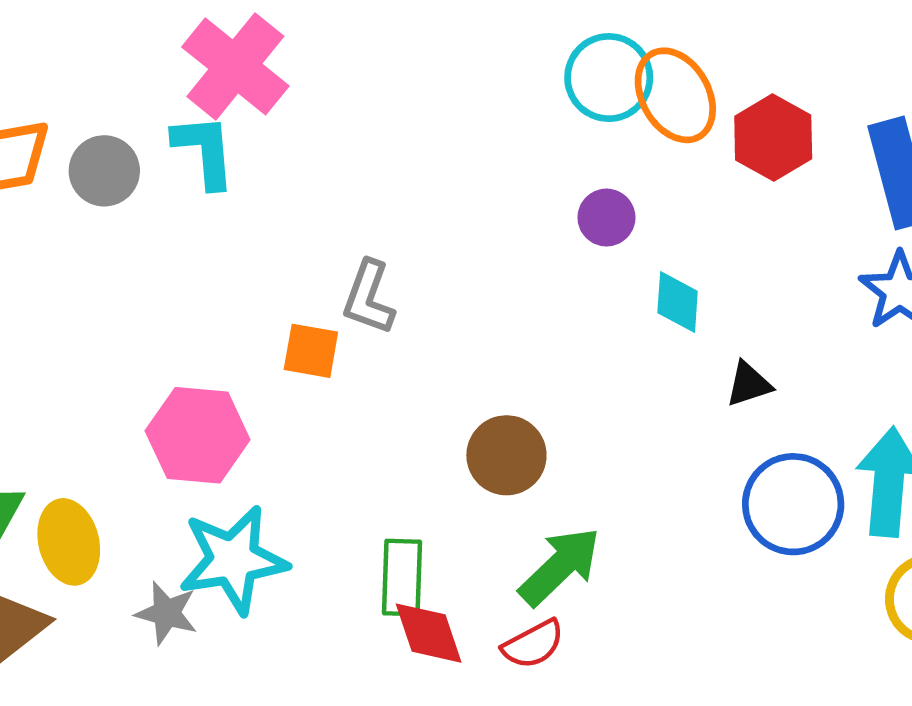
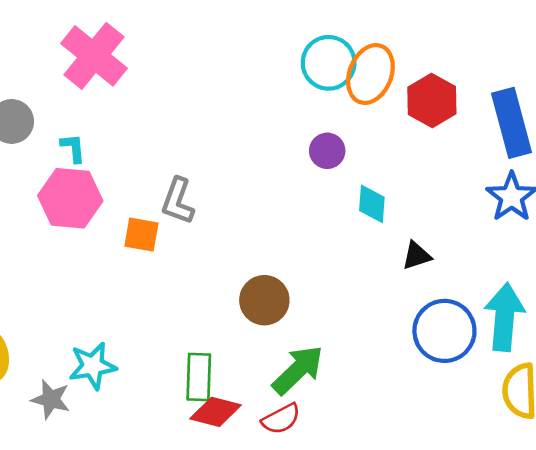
orange ellipse: (675, 95) -> (370, 74), turned 52
cyan L-shape: (204, 151) -> (73, 148), moved, size x0.6
pink hexagon: (198, 435) -> (70, 198), moved
cyan star: (233, 560) -> (93, 366), size x0.7
red diamond: (429, 633) -> (215, 412), turned -57

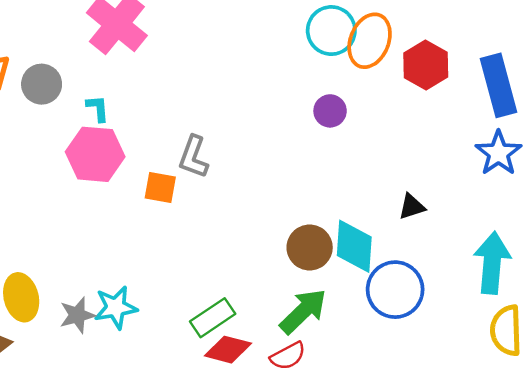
cyan diamond: (372, 204) -> (354, 246), moved, size x1.5
brown circle: (264, 300) -> (310, 247), moved
blue circle: (444, 331) -> (395, 290), moved
green rectangle: (199, 377) -> (213, 318), turned 54
gray star: (51, 399) -> (77, 315), moved, turned -30

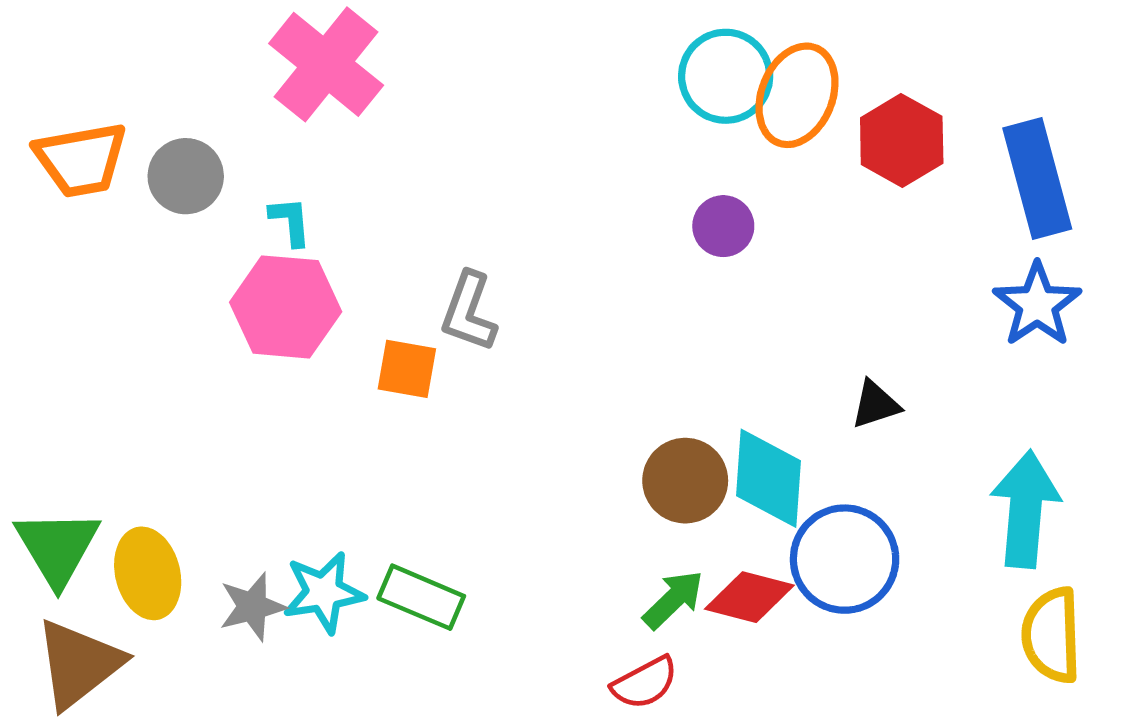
green arrow: (303, 311) -> (673, 600), size x0.7
green rectangle: (213, 318) -> (421, 597), moved, turned 57
red diamond: (228, 350) -> (749, 597), moved

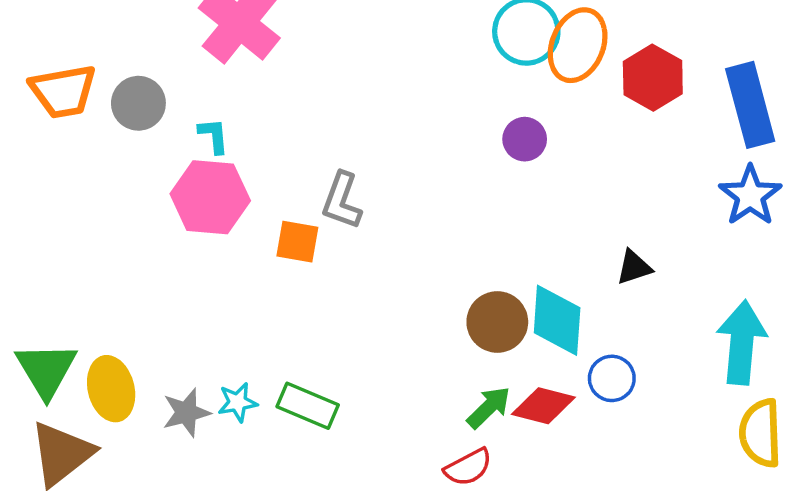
blue circle: (845, 559) -> (612, 378), size x0.6
cyan star: (324, 592) -> (238, 402), size x0.7

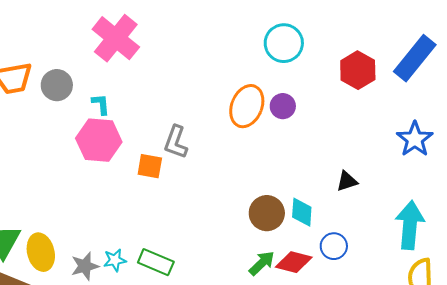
orange ellipse: (578, 45) -> (247, 106), moved
blue rectangle: (750, 105) -> (415, 58), moved, turned 54
cyan diamond: (557, 320) -> (302, 212), size x0.7

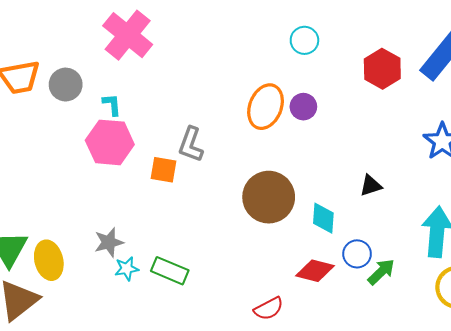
cyan circle: (284, 43) -> (304, 40), size x0.7
brown circle: (267, 213) -> (269, 197), moved, size x1.4
green arrow: (262, 263) -> (381, 272), moved
gray star: (85, 266) -> (109, 242), moved

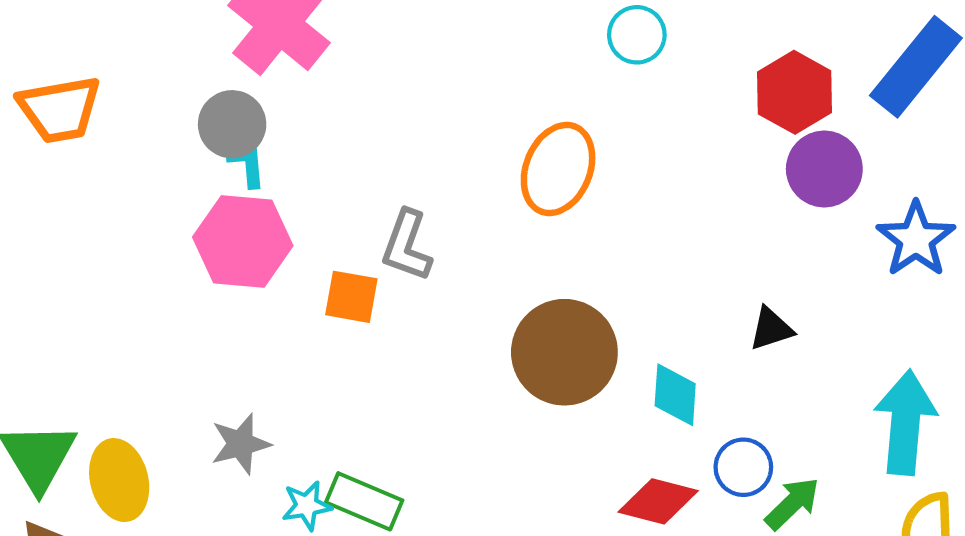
gray circle: (66, 85) -> (232, 124), moved
purple circle: (303, 107) -> (824, 169), moved, size x1.4
cyan star: (127, 269) -> (307, 506), moved

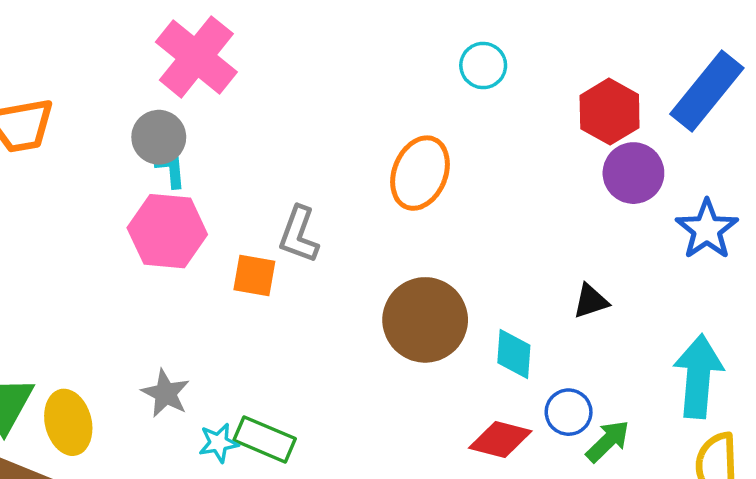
gray star: (241, 444) -> (166, 393), turned -30

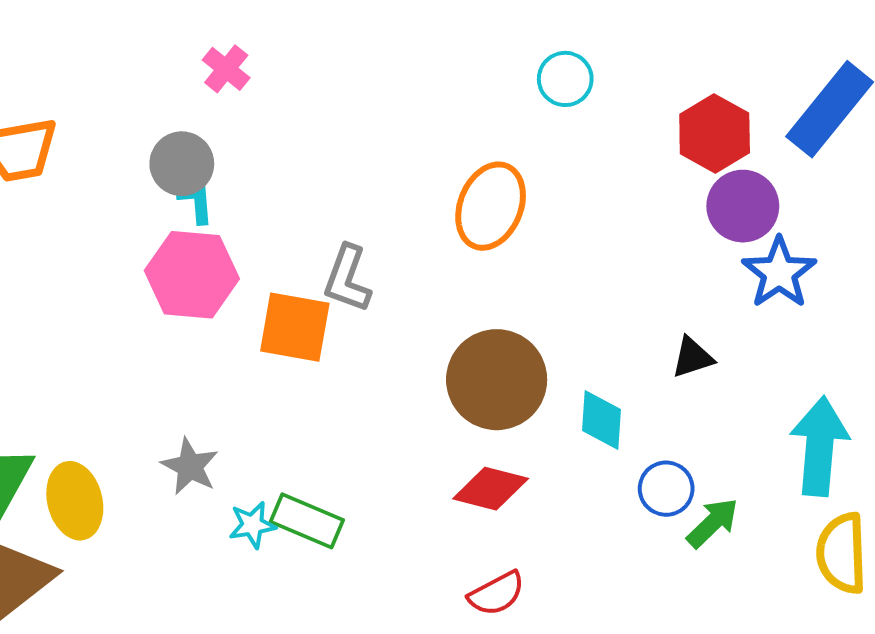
pink cross: (196, 57) -> (226, 69), size x0.5
blue star: (707, 229) -> (779, 273), moved
orange square: (254, 276) -> (295, 327), size x1.4
red diamond: (500, 439) -> (491, 489), moved

